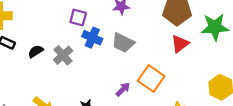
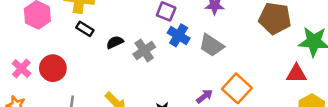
red triangle: (180, 44) -> (296, 74), moved, turned 30

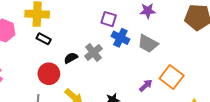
black semicircle: (115, 42) -> (71, 58), moved
red circle: (53, 68) -> (49, 74), moved

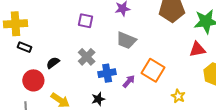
blue cross: (120, 38) -> (107, 73), moved, turned -30
gray cross: (93, 52) -> (87, 57), moved

